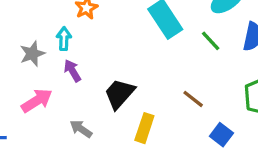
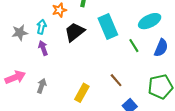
black trapezoid: (119, 94) -> (75, 32), moved
pink arrow: (37, 101) -> (15, 77), moved
gray arrow: (81, 129) -> (42, 86), turned 64

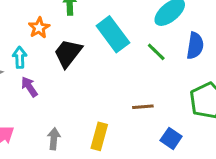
brown line: (116, 80) -> (143, 107), turned -40
gray arrow: (42, 86) -> (54, 139), moved

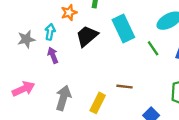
brown line: (143, 107) -> (124, 87), moved
gray arrow: (54, 139) -> (63, 98), size x1.5

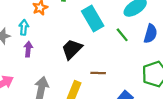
black trapezoid: (87, 36) -> (72, 49), moved
purple arrow: (53, 55) -> (28, 49), turned 32

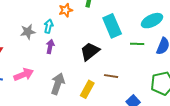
green line: (122, 35) -> (137, 44), turned -56

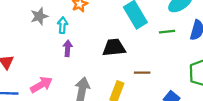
gray star: (28, 32) -> (39, 16), moved
black trapezoid: (90, 51) -> (114, 48), turned 40

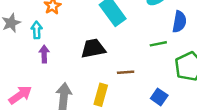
green line: (167, 32) -> (158, 44), moved

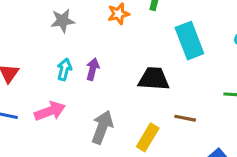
cyan arrow: (37, 30) -> (64, 69), moved

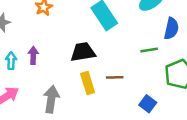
yellow rectangle: (148, 137) -> (88, 83), moved, turned -35

